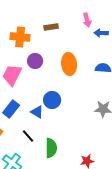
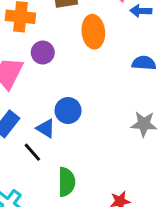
orange ellipse: (69, 64) -> (93, 32), moved
black line: (28, 136) -> (32, 152), moved

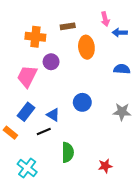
blue circle: (68, 111) -> (82, 102), moved
black line: (32, 152) -> (44, 132), turned -72

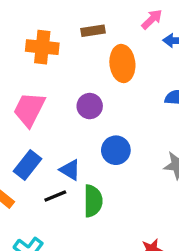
pink arrow: (105, 19) -> (152, 19), turned -120
purple circle: (51, 62) -> (90, 106), moved
green semicircle: (68, 152) -> (93, 201), moved

